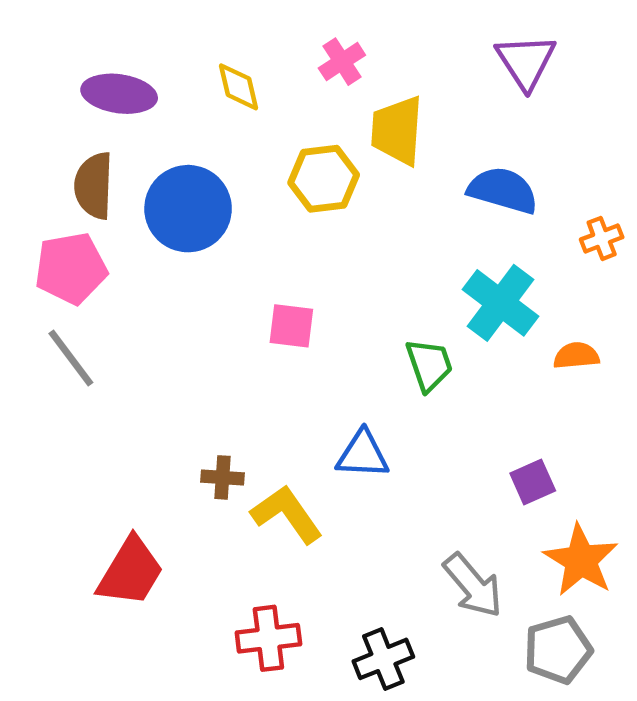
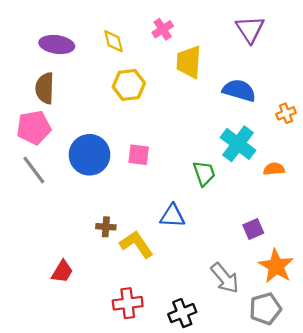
yellow hexagon: (324, 179) -> (129, 85), moved
blue circle: (188, 209) -> (90, 155), moved
red trapezoid: (131, 572) -> (62, 272), size x0.7

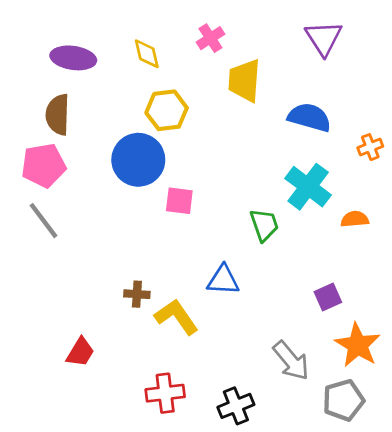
blue circle: (90, 155) -> (138, 160), moved

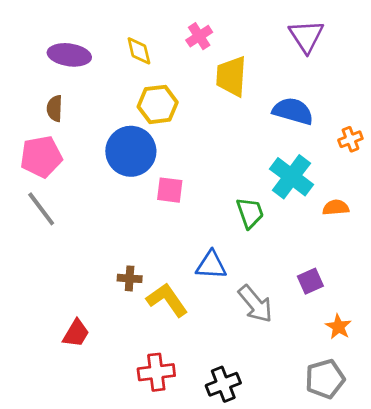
brown semicircle: (58, 115) -> (55, 108), size x0.7
orange star: (358, 345) -> (338, 327), size x0.6
gray arrow: (291, 361) -> (255, 304), moved

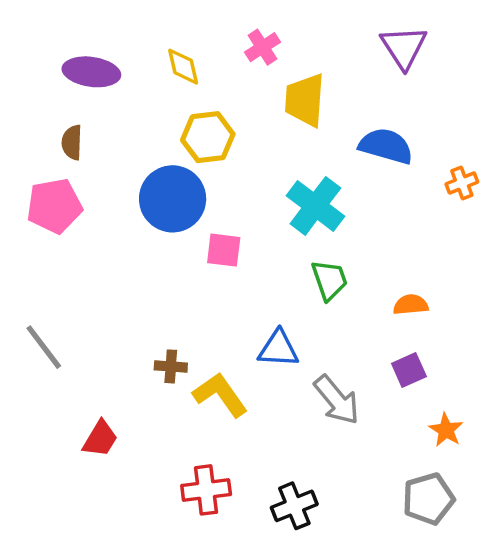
cyan cross: (292, 177) -> (315, 206), moved
orange semicircle: (336, 208) -> (411, 305), moved
gray line: (41, 209) -> (44, 347), moved

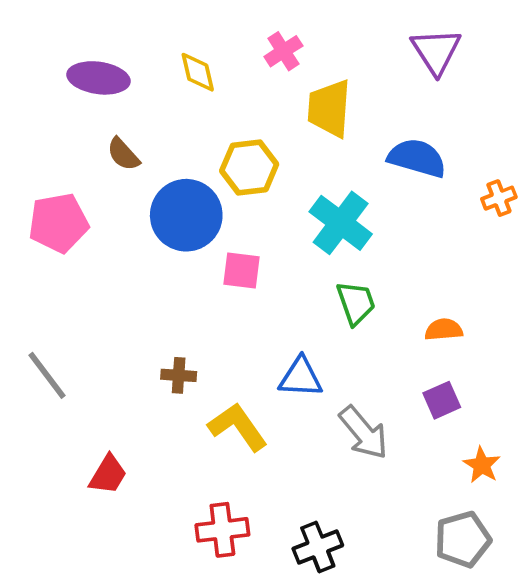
yellow hexagon: (208, 137) -> (249, 168), moved
brown semicircle: (72, 142) -> (123, 154), moved, turned -44
brown cross: (171, 366) -> (179, 375), moved

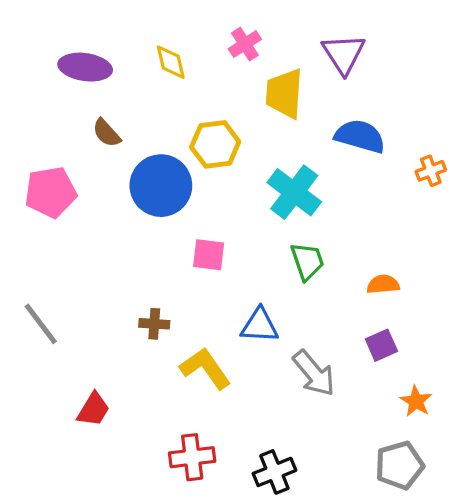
purple triangle: (436, 51) -> (344, 54), moved
pink square: (242, 271) -> (209, 255), moved

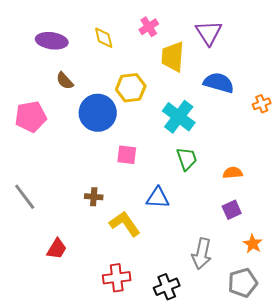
gray arrow: (314, 373) -> (202, 254), moved, turned 52

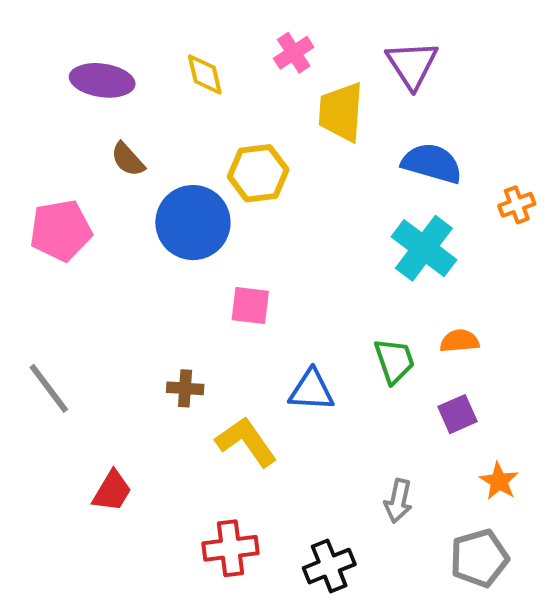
cyan cross: (179, 117) -> (424, 248), moved
green trapezoid: (187, 159) -> (394, 361), moved
gray arrow: (202, 254) -> (398, 501), size x0.7

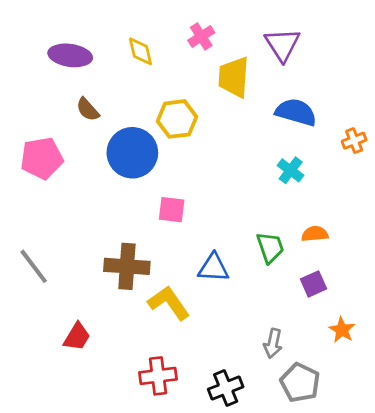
cyan cross: (424, 248) -> (291, 170), size x0.6
brown cross: (185, 388) -> (127, 266), size x1.8
gray pentagon: (479, 558) -> (300, 383), moved, turned -30

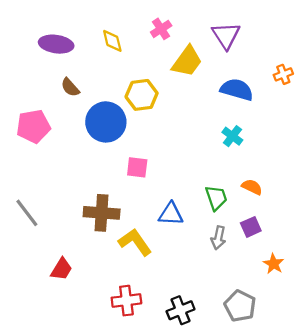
yellow trapezoid: (234, 77) -> (187, 61), turned -148
orange cross: (354, 141) -> (283, 74), moved
orange semicircle: (315, 234) -> (252, 187), turned 30
gray arrow: (273, 343) -> (218, 238), moved

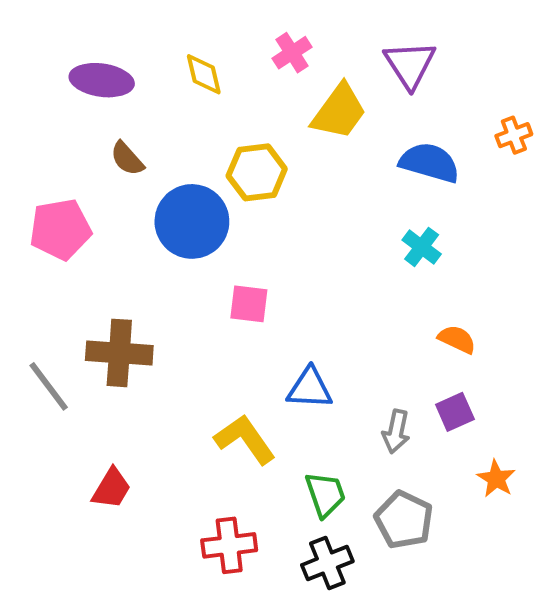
green trapezoid: (216, 198) -> (325, 494), moved
brown cross: (102, 213) -> (119, 353), moved
gray pentagon: (240, 306) -> (404, 520), moved

